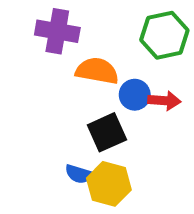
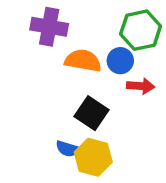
blue circle: (135, 95) -> (120, 61), moved
black square: (107, 132) -> (91, 113), turned -32

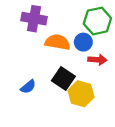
blue semicircle: (68, 149) -> (28, 87), moved, turned -56
yellow hexagon: (93, 157) -> (81, 94), moved

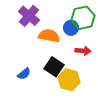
purple cross: (34, 19) -> (29, 16), turned 30
blue circle: (83, 42) -> (71, 28), moved

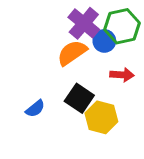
purple cross: (29, 16) -> (84, 23), moved
orange semicircle: (49, 36) -> (72, 53), turned -45

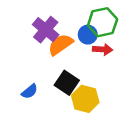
purple cross: (84, 23) -> (46, 30), moved
red arrow: (122, 75) -> (103, 49), moved

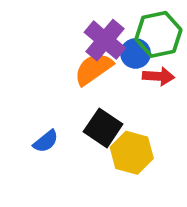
purple cross: (46, 30) -> (105, 40), moved

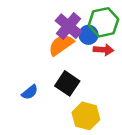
yellow hexagon: (132, 153) -> (86, 116), moved

